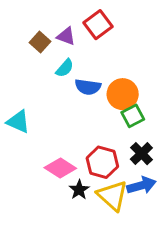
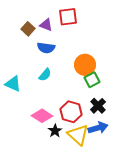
red square: (98, 25) -> (68, 17), turned 30
cyan semicircle: (65, 68) -> (45, 75), moved
blue semicircle: (88, 87) -> (46, 48), moved

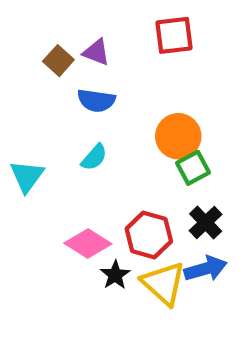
red square: (68, 17) -> (174, 35), moved
cyan triangle: (13, 84) -> (27, 176), turned 42

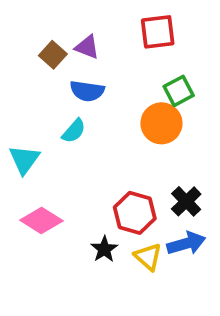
cyan semicircle: (94, 157) -> (74, 131), moved
green square: (193, 168) -> (179, 91), moved
pink diamond: (88, 243) -> (41, 221), moved
yellow triangle: (164, 283) -> (148, 257), size x0.7

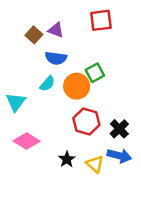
green square: (179, 91) -> (95, 73), moved
orange circle: (161, 123) -> (77, 86), moved
red hexagon: (135, 213) -> (86, 122), moved
blue arrow: (186, 243) -> (119, 156), turned 30

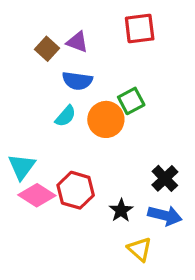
cyan triangle: (16, 102) -> (22, 167), moved
red hexagon: (86, 122) -> (76, 190), moved
black star: (67, 159) -> (121, 210), moved
yellow triangle: (95, 164) -> (140, 249), moved

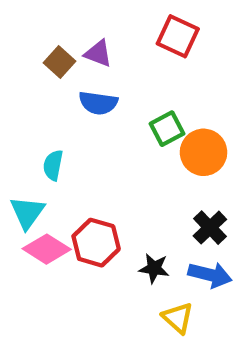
red square: (140, 29) -> (178, 36), turned 32
cyan semicircle: (65, 116) -> (53, 165), moved, turned 150
orange circle: (106, 119) -> (204, 152), moved
black star: (121, 210) -> (154, 268), turned -30

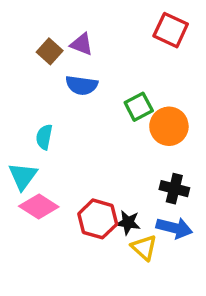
red square: (178, 36) -> (171, 30), moved
black cross: (210, 228) -> (174, 189), turned -32
red hexagon: (96, 243) -> (98, 219), moved
yellow triangle: (178, 318) -> (144, 247), moved

